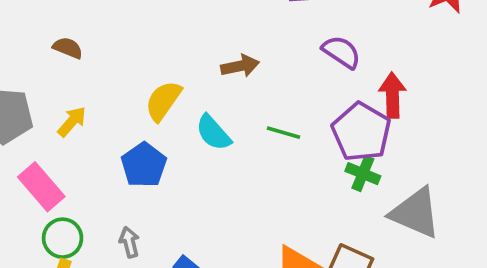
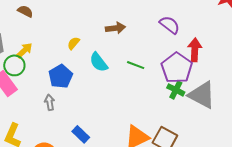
yellow semicircle: (163, 101) -> (73, 43), size x0.6
gray triangle: (415, 213) -> (202, 95), moved
green circle: (63, 238) -> (14, 65), moved
gray arrow: (129, 242) -> (50, 102), moved

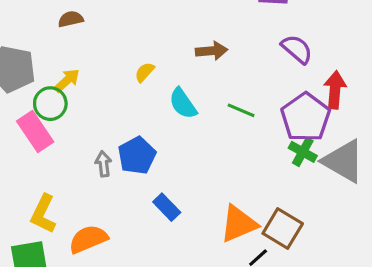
brown semicircle: (25, 11) -> (71, 19), turned -42
blue pentagon: (61, 76) -> (137, 156), moved
blue rectangle: (81, 134) -> (167, 207), moved

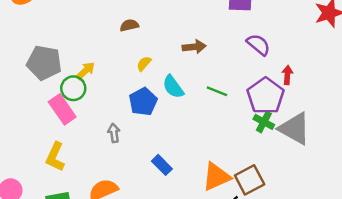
brown semicircle: (71, 19) -> (129, 25), moved
red arrow: (335, 90) -> (287, 75), size x0.7
blue pentagon: (137, 156) -> (143, 102), moved
yellow L-shape: (43, 214) -> (55, 157), moved
brown square: (283, 229) -> (250, 180), turned 32

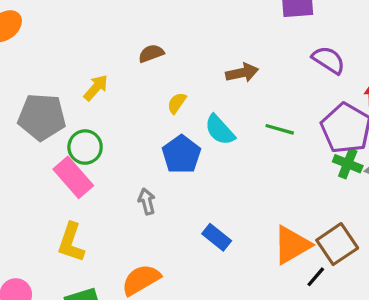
yellow arrow: (86, 71) -> (96, 88), moved

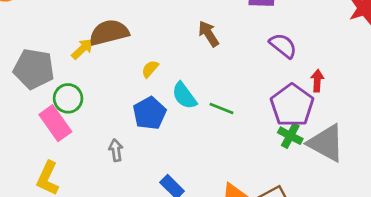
brown semicircle: (151, 53) -> (109, 32), moved, size x1.8
brown arrow: (242, 73) -> (209, 34), moved, turned -116
green line: (280, 129) -> (221, 109), moved

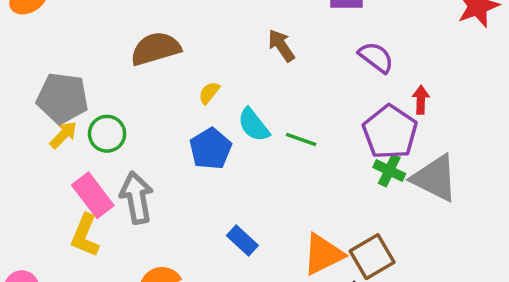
yellow arrow: (82, 49) -> (63, 135), moved
pink rectangle: (55, 123) -> (93, 195), moved
gray arrow: (116, 150) -> (137, 198), moved, size x1.8

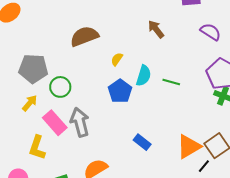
cyan semicircle: (254, 125) -> (144, 76), turned -120
yellow arrow: (63, 135) -> (30, 103), moved
yellow L-shape: (85, 236) -> (37, 148), moved

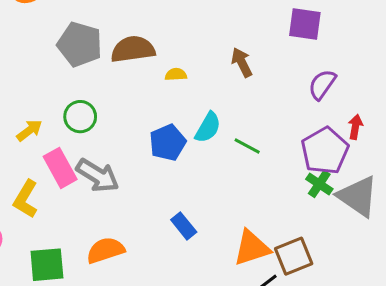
purple semicircle: (211, 32) -> (322, 84), turned -100
yellow semicircle: (117, 59) -> (176, 74), moved, turned 40
gray pentagon: (33, 69) -> (80, 44), moved
gray arrow: (80, 122) -> (98, 176), turned 124

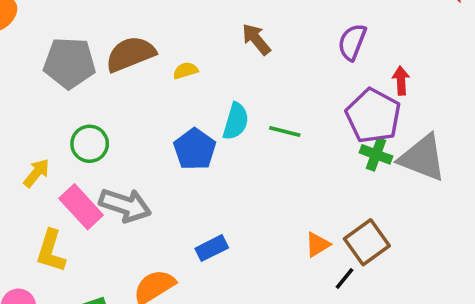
blue rectangle: (184, 226) -> (212, 248), moved, turned -64
orange triangle: (252, 248) -> (318, 245), size x0.6

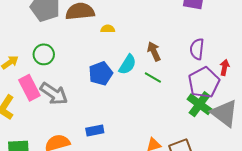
brown arrow: (256, 39) -> (154, 51), moved
purple semicircle: (352, 42) -> (197, 49), moved, turned -30
green cross: (376, 154) -> (199, 104), size x1.4

